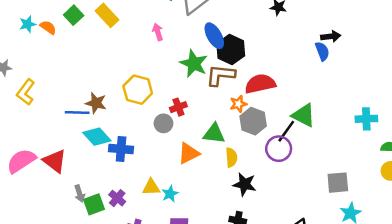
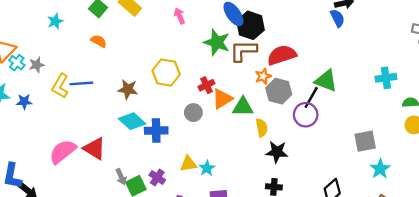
orange semicircle: (48, 27) -> (99, 41), moved
blue line: (77, 112) -> (81, 83), moved
gray circle: (163, 123) -> (193, 113), moved
orange triangle: (189, 153) -> (222, 99), moved

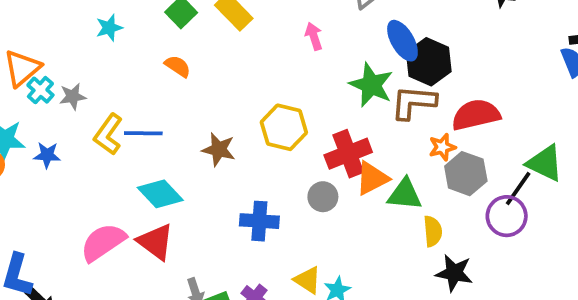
red cross: (206, 85) -> (348, 154), size x1.6
cyan diamond: (132, 121) -> (160, 194), moved
yellow triangle: (188, 164) -> (308, 280), turned 36

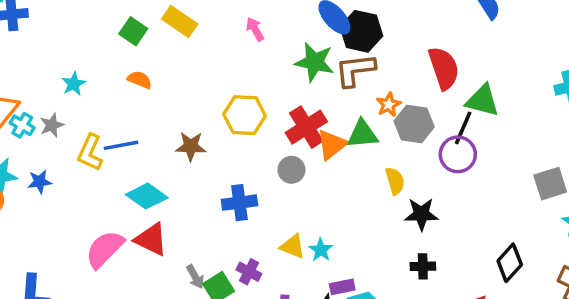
cyan star: (109, 28) -> (74, 84), moved
red semicircle: (476, 115) -> (444, 68), moved, turned 96
green triangle: (405, 194) -> (362, 134), moved

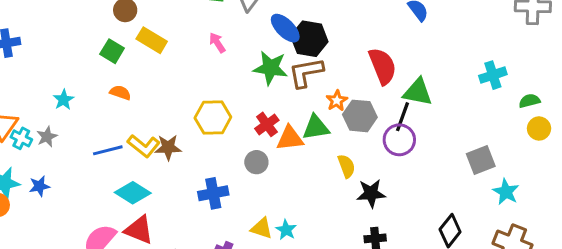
red cross: (306, 127) -> (267, 124), size x0.7
orange triangle: (332, 145) -> (290, 138), turned 36
yellow L-shape: (90, 152) -> (144, 146), moved, turned -72

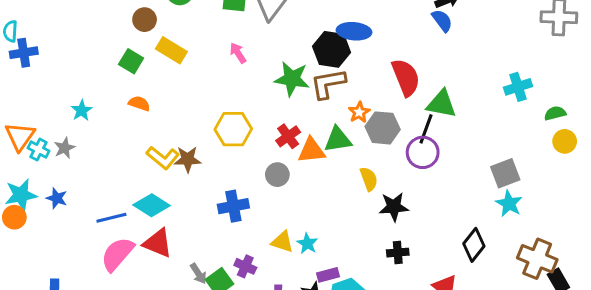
blue ellipse: (285, 28) -> (354, 31), moved, turned -40
blue line: (108, 150) -> (111, 218), moved
blue star: (39, 186) -> (57, 198), turned 30
cyan star: (506, 192) -> (509, 204), moved

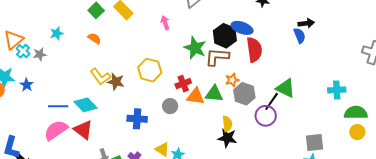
red semicircle: (406, 77) -> (254, 50), moved
green semicircle: (555, 113) -> (356, 113), size x1.6
black star: (394, 207) -> (227, 138), moved

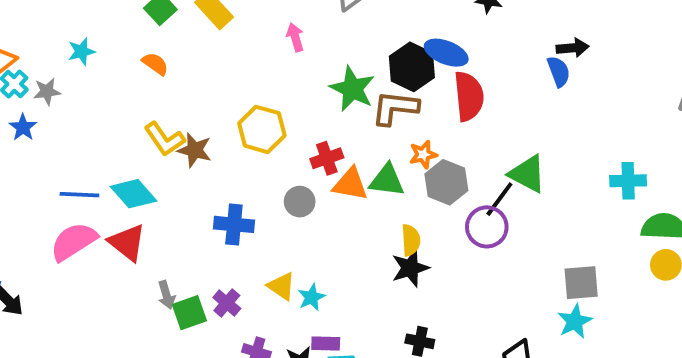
blue star: (27, 85) -> (23, 127), moved
black star: (227, 138) -> (410, 268), turned -30

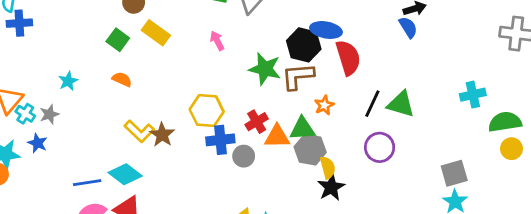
brown star: (195, 150) -> (162, 135), turned 30
gray hexagon: (446, 182) -> (310, 150), moved
black line: (499, 199) -> (372, 104), moved
blue cross: (234, 224) -> (220, 140), moved

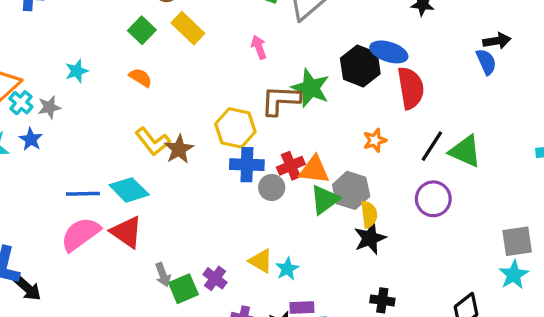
brown L-shape: (298, 76) -> (281, 100), moved
red cross: (257, 122) -> (291, 166), moved
green triangle: (302, 129) -> (325, 200), moved, turned -40

